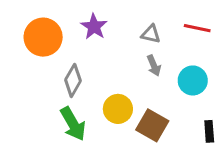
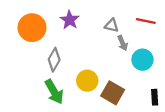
gray arrow: (154, 66) -> (123, 43), moved

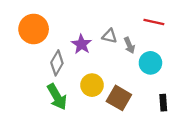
purple star: (70, 20) -> (81, 44), moved
gray triangle: (112, 25) -> (110, 36), moved

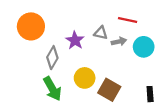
red line: (154, 22) -> (128, 20), moved
gray arrow: (129, 45) -> (119, 41), turned -80
cyan circle: (150, 63) -> (144, 47), moved

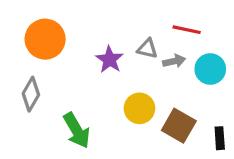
gray diamond: (52, 58) -> (31, 94), moved
yellow circle: (85, 78) -> (139, 108), moved
brown square: (109, 90) -> (179, 126), moved

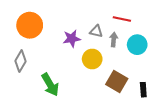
purple star: (110, 60) -> (72, 39), turned 30
gray arrow: (174, 61) -> (114, 40), turned -72
yellow circle: (139, 108) -> (92, 59), moved

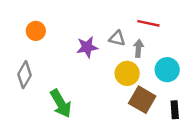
orange circle: (30, 25) -> (36, 31), size x0.6
cyan circle: (137, 45) -> (167, 70), moved
yellow circle: (92, 59) -> (127, 73), moved

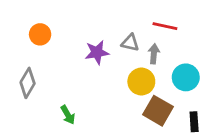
green arrow: (61, 103) -> (68, 115), size x0.6

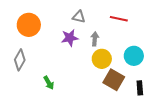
orange circle: (40, 34) -> (29, 25), size x1.5
gray triangle: (130, 43) -> (79, 17), moved
gray arrow: (154, 54) -> (95, 39), moved

